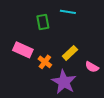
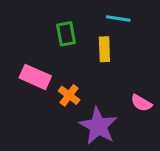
cyan line: (68, 12) -> (118, 18), moved
yellow rectangle: (70, 53) -> (104, 49), moved, turned -49

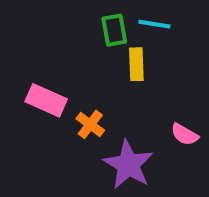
green rectangle: (66, 34) -> (114, 30), moved

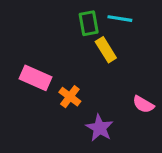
yellow rectangle: (136, 64) -> (106, 50), turned -30
purple star: (128, 165) -> (100, 128), size x0.7

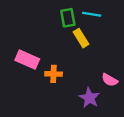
orange cross: (70, 97) -> (54, 74), turned -35
purple star: (100, 128) -> (89, 98), moved

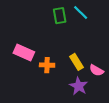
cyan line: (92, 14) -> (81, 12), turned 35
yellow rectangle: (81, 38) -> (76, 62), moved

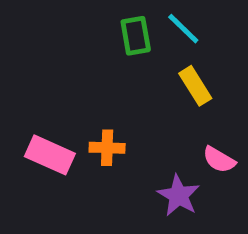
pink rectangle: (24, 52) -> (50, 155), moved
yellow rectangle: (76, 62) -> (195, 86), moved

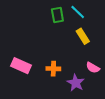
orange cross: (107, 148) -> (53, 69), moved

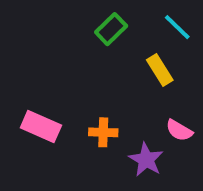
cyan line: (78, 12) -> (177, 27), moved
green rectangle: (57, 15) -> (111, 29), turned 56

